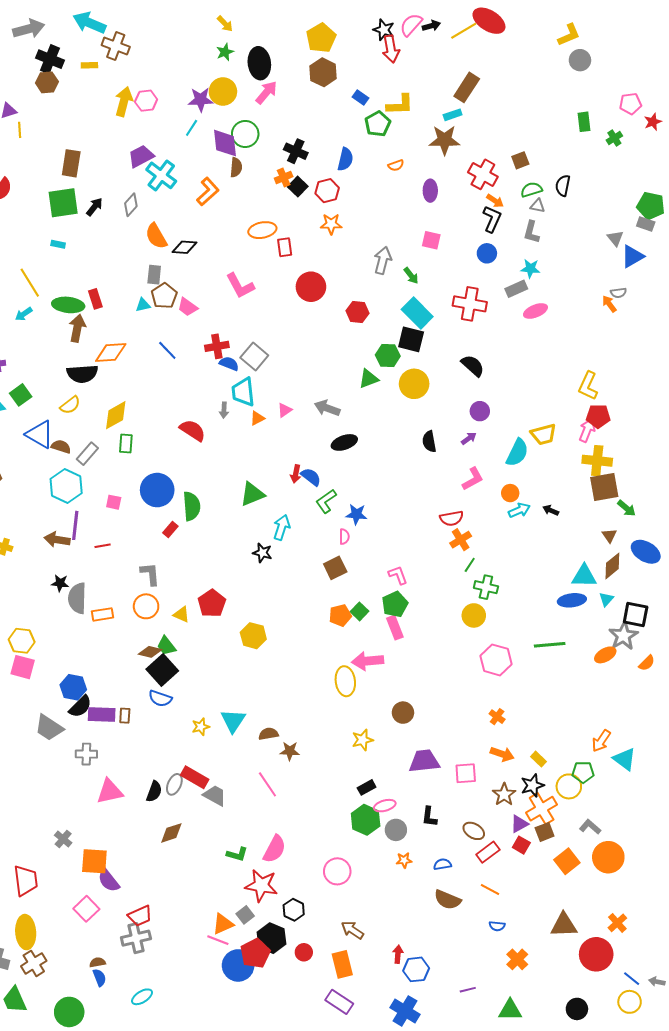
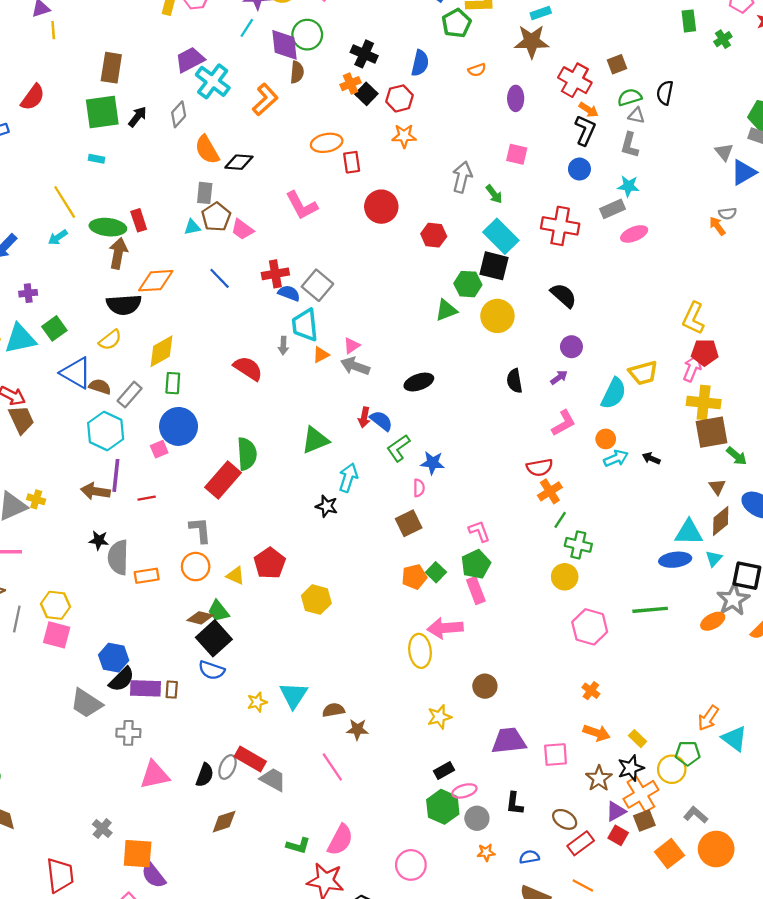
gray arrow: (327, 408) -> (355, 366), moved
blue circle: (157, 490) -> (179, 426), moved
pink square: (114, 502) -> (159, 449), turned -35
red rectangle: (170, 529) -> (223, 480), size x2.0

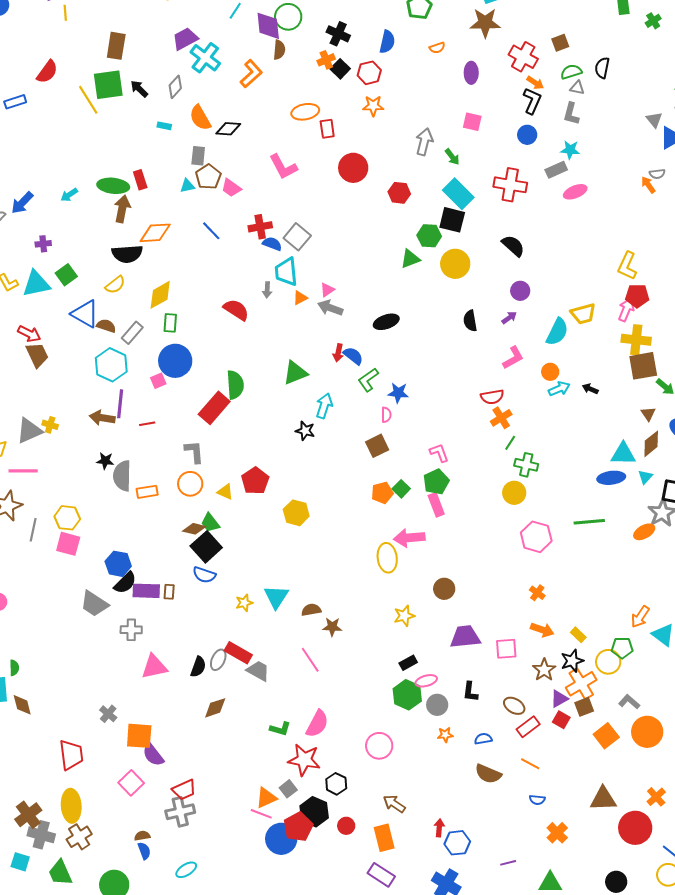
black arrow: (138, 117) -> (139, 89), turned -84
cyan rectangle: (97, 159) -> (164, 126), moved
yellow line: (65, 202) -> (88, 100), moved

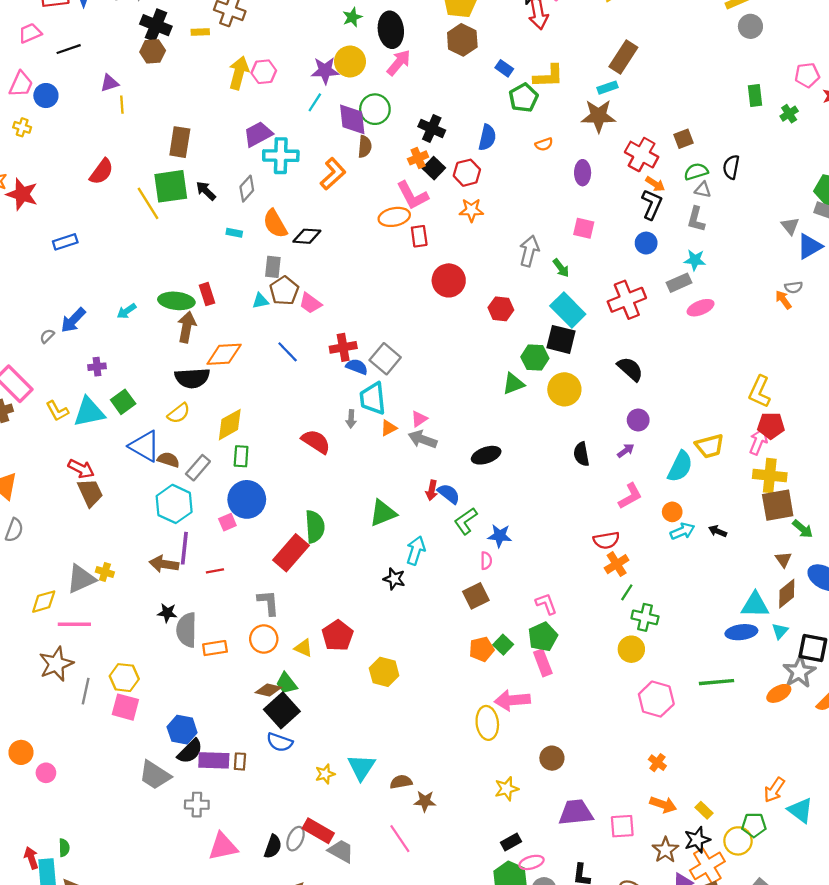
cyan cross: (205, 58) -> (281, 156), turned -36
blue rectangle: (15, 102) -> (65, 242), moved
pink L-shape: (283, 167) -> (412, 195), moved
red cross: (510, 185) -> (627, 300), turned -32

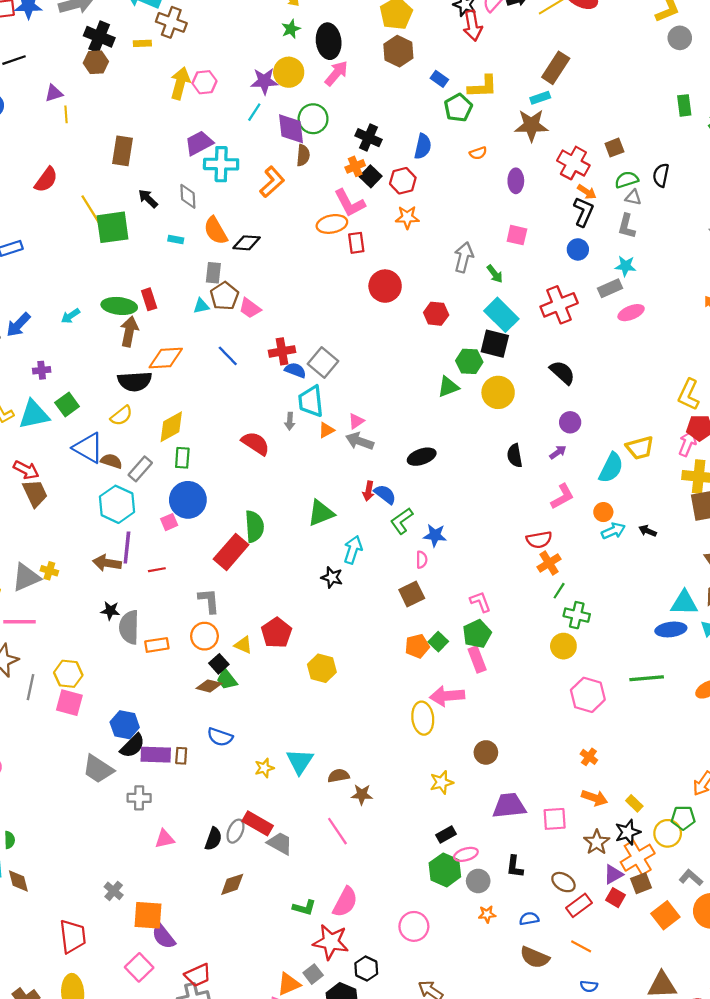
green square: (171, 186) -> (113, 227), moved
gray diamond: (247, 189) -> (188, 196), turned -45
black square: (282, 710) -> (219, 664), moved, size x0.6
pink triangle: (223, 847) -> (165, 839), size x0.7

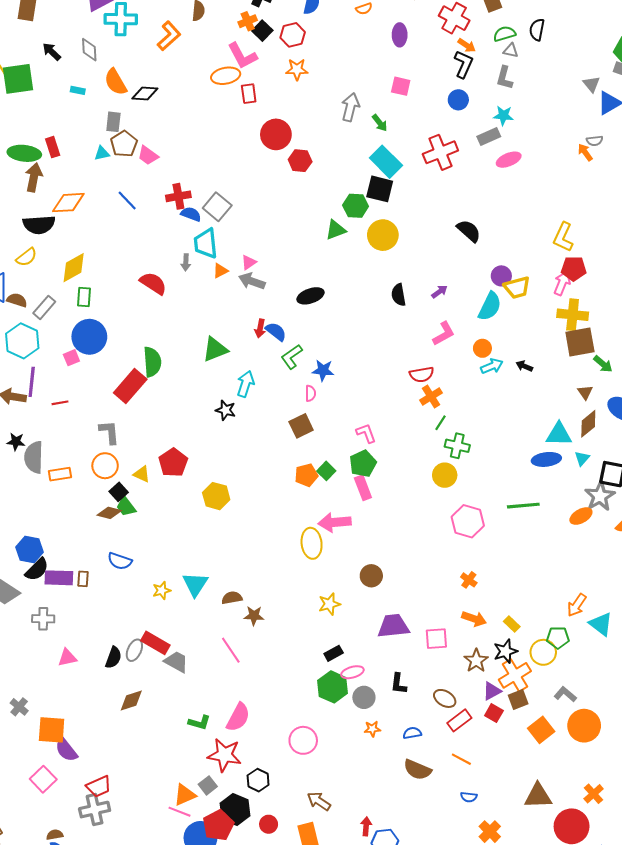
red hexagon: (436, 314) -> (300, 161), moved
black semicircle: (562, 372) -> (469, 231), moved
purple circle: (570, 422) -> (501, 276), moved

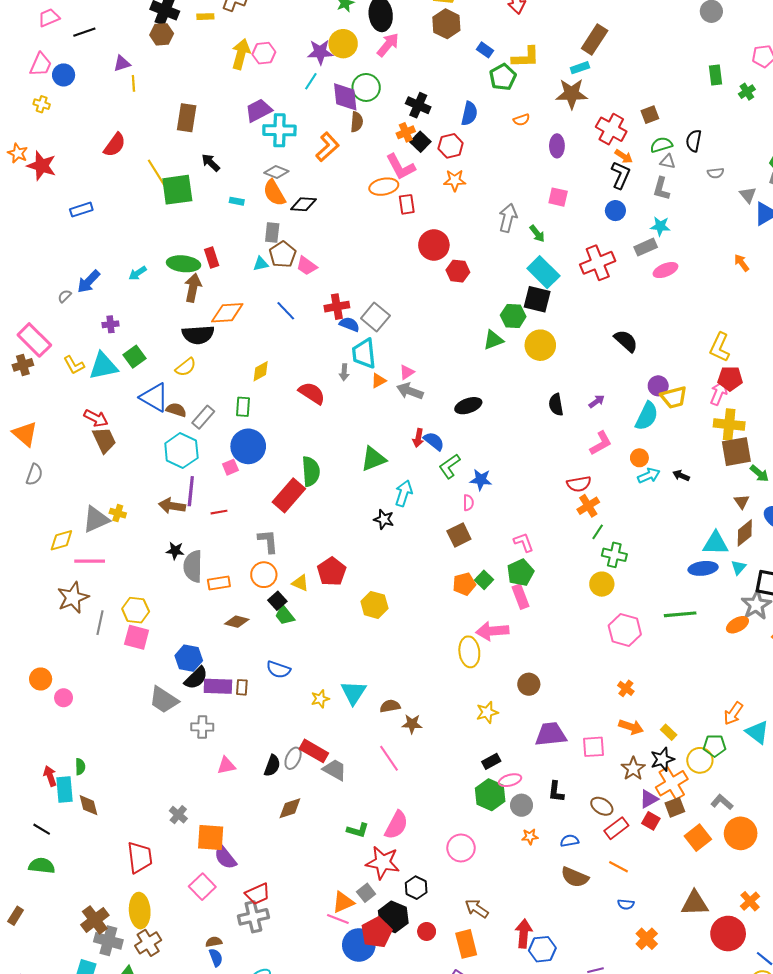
gray diamond: (89, 50) -> (276, 172), moved, turned -65
gray semicircle: (595, 141) -> (716, 173), moved
yellow diamond: (74, 268) -> (261, 371), moved, size x0.7
brown diamond: (109, 513) -> (237, 622), moved
red arrow: (366, 826) -> (524, 934), size x1.5

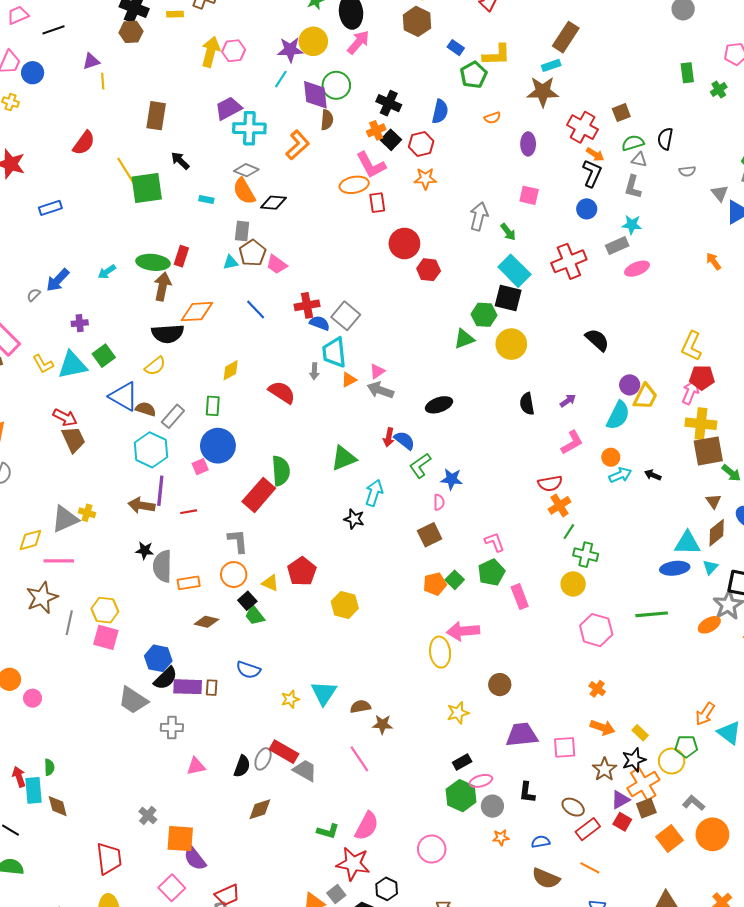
red rectangle: (212, 258) -> (181, 256), turned 36
yellow trapezoid: (674, 397) -> (645, 396), turned -48
pink rectangle: (520, 597) -> (520, 597), moved

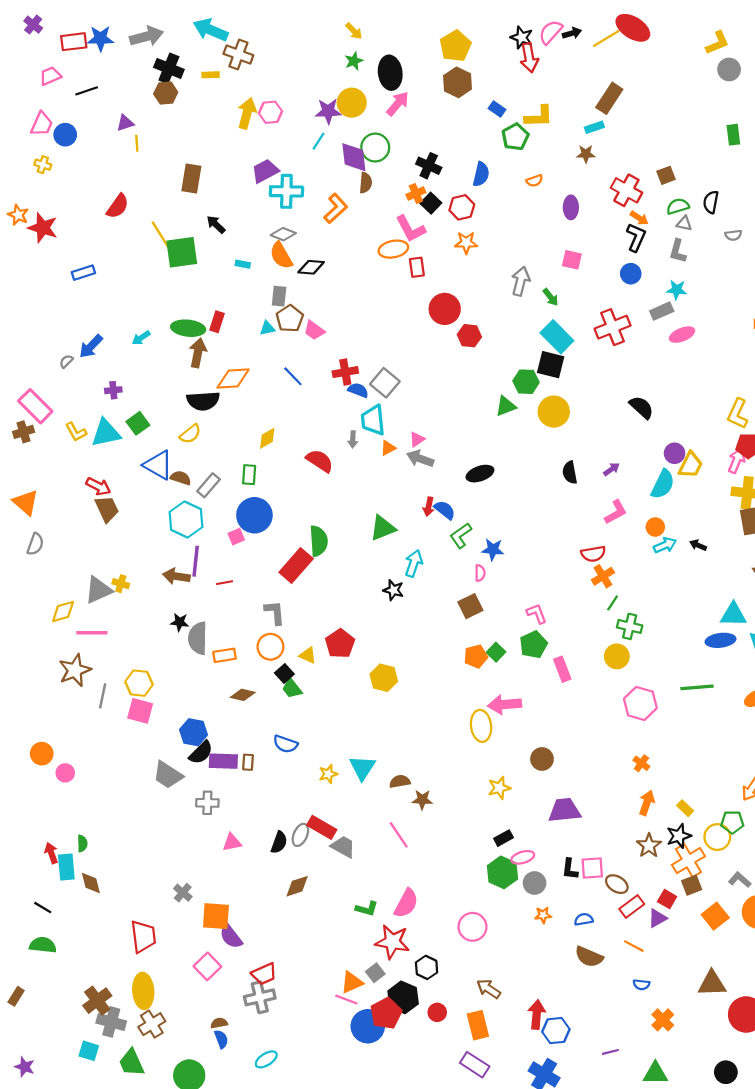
brown star: (543, 92) -> (586, 154), size x0.6
orange arrow: (602, 727) -> (647, 803), turned -90
pink square: (565, 747) -> (592, 868), moved
purple triangle: (620, 800) -> (657, 918), moved

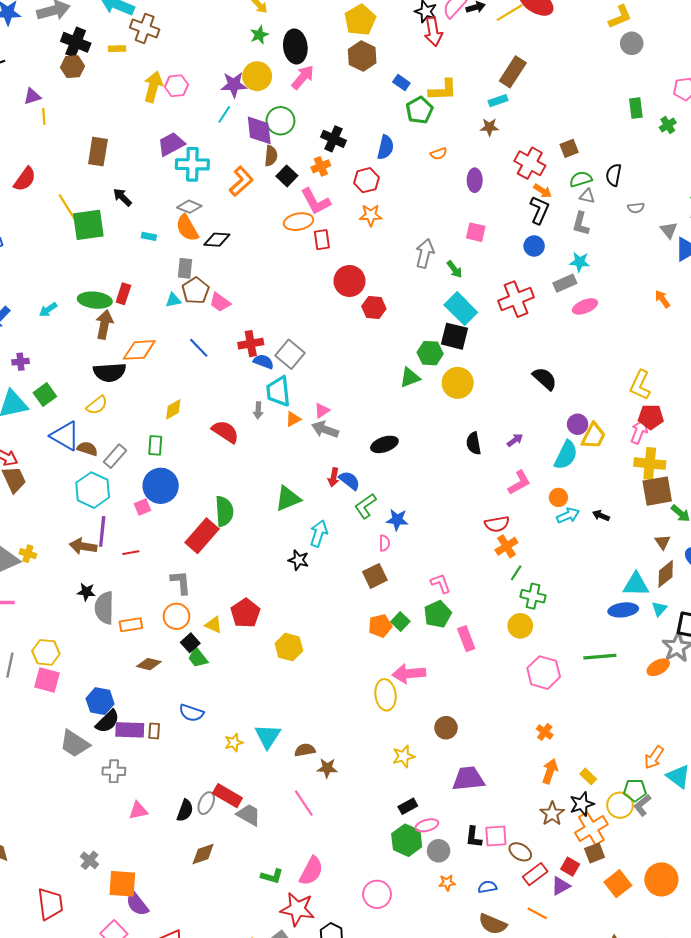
black square: (431, 203) -> (287, 176), moved
gray L-shape: (740, 880) -> (642, 805), moved, turned -80

